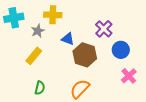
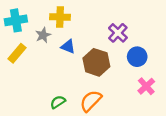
blue triangle: (68, 39) -> (68, 46), moved
yellow rectangle: (34, 56) -> (17, 53), moved
green semicircle: (40, 88) -> (58, 102), moved, turned -136

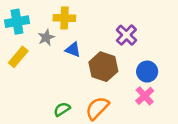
blue circle: (137, 57) -> (147, 72), moved
pink cross: (146, 86) -> (145, 96), moved

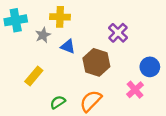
yellow rectangle: (18, 57) -> (34, 76), moved
blue circle: (147, 72) -> (150, 67), moved

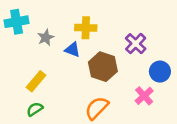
yellow cross: (60, 17) -> (86, 28), moved
purple cross: (118, 33) -> (136, 44), moved
green semicircle: (58, 102) -> (35, 109), moved

